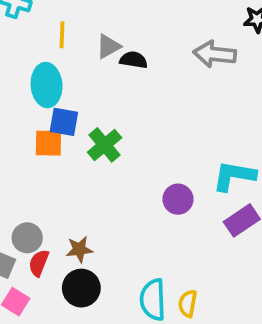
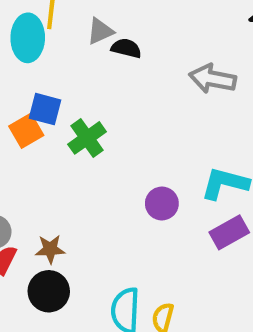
gray arrow: (215, 54) -> (213, 79), moved
cyan ellipse: (47, 85) -> (28, 38), moved
orange square: (48, 143) -> (26, 131), turned -36

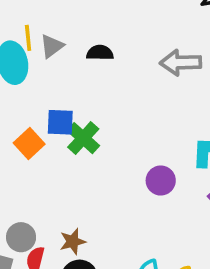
gray triangle: (100, 31) -> (52, 46), moved
blue square: (45, 109) -> (60, 122), moved

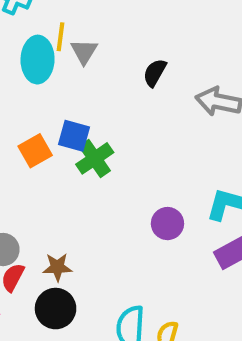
gray triangle: (52, 46) -> (84, 51), turned -35
black semicircle: (100, 53) -> (155, 73), moved, turned -75

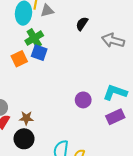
gray triangle: (84, 51) -> (47, 11), turned 40
green cross: (95, 158) -> (34, 38), moved

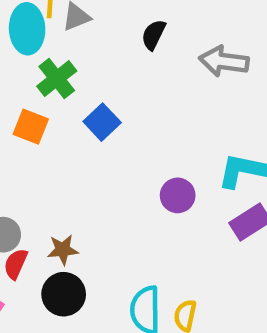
blue square: (39, 53) -> (102, 122), moved, turned 35
orange square: (19, 59) -> (31, 127), turned -35

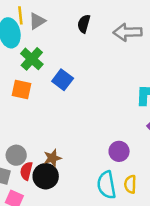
purple circle: (178, 195) -> (119, 151), moved
black circle: (64, 294) -> (46, 176), moved

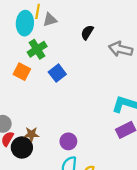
purple circle: (119, 151) -> (68, 141), moved

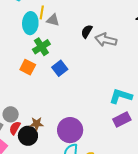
gray triangle: (50, 20) -> (53, 20), turned 32
gray arrow: (121, 49) -> (106, 40), moved
purple circle: (68, 141) -> (70, 130), size x1.6

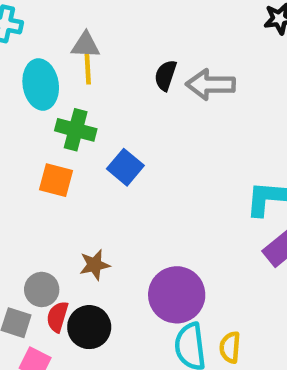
yellow line: (42, 12) -> (88, 69), moved
gray triangle: (53, 20) -> (86, 45), moved
green cross: (41, 47) -> (76, 130), turned -30
brown star: (37, 124) -> (95, 265), moved

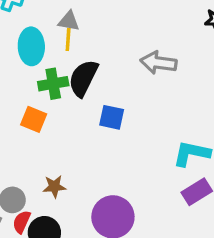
black semicircle: (166, 75) -> (83, 78), moved, size x1.6
green cross: (76, 130) -> (53, 84), turned -32
blue square: (125, 167) -> (112, 117), moved, turned -35

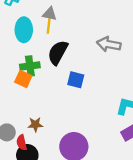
green cross: (53, 84) -> (30, 66), moved
red semicircle: (22, 222) -> (22, 143), moved, turned -40

